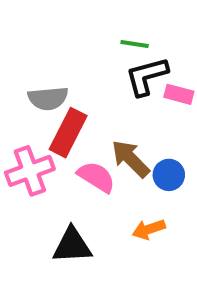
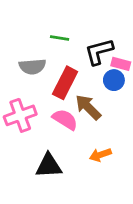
green line: (135, 44) -> (60, 38), moved
red rectangle: (68, 133) -> (65, 83), moved
blue circle: (169, 175) -> (114, 80), moved

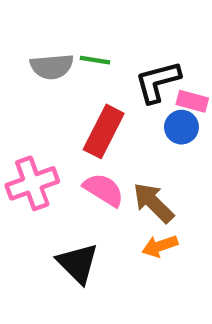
gray semicircle: (32, 67) -> (52, 67), moved
brown arrow: (88, 107) -> (153, 203), moved
black triangle: (49, 166) -> (78, 263), turned 48

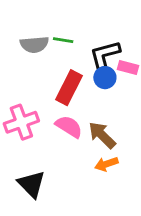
blue circle: (181, 127) -> (105, 78), moved
black triangle: (78, 263) -> (31, 184), moved

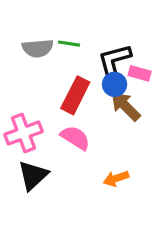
brown arrow: (102, 135) -> (125, 106), moved
black triangle: (31, 184) -> (33, 175), moved, turned 32

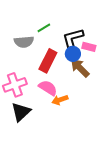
green line: (69, 44) -> (44, 28), turned -40
gray semicircle: (38, 48) -> (24, 42), moved
orange arrow: (116, 178) -> (60, 100), moved

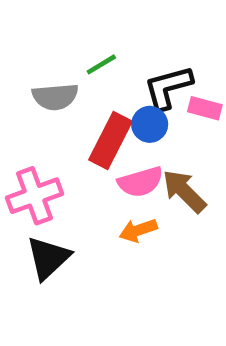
blue circle: (73, 54) -> (150, 124), moved
brown arrow: (80, 68) -> (184, 191), moved
pink semicircle: (48, 88) -> (140, 182), moved, turned 132

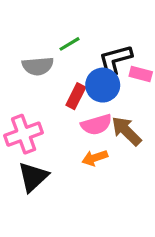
blue circle: (150, 124) -> (103, 85), size x1.4
red rectangle: (110, 140) -> (76, 96), size x0.7

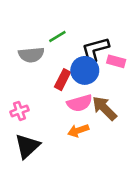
pink cross: (24, 134) -> (19, 111), size x0.6

